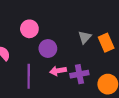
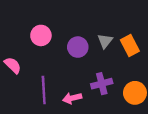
purple circle: (48, 48) -> (78, 47), moved
pink arrow: (58, 71) -> (72, 98), moved

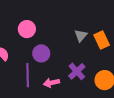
purple circle: (78, 47) -> (41, 53), moved
purple cross: (102, 84) -> (77, 71), turned -30

